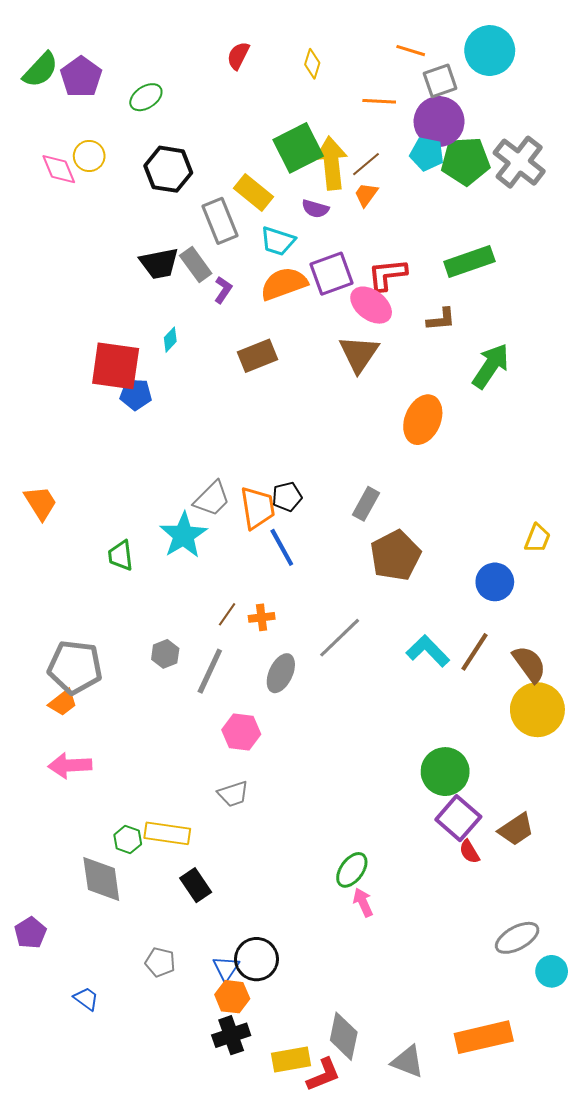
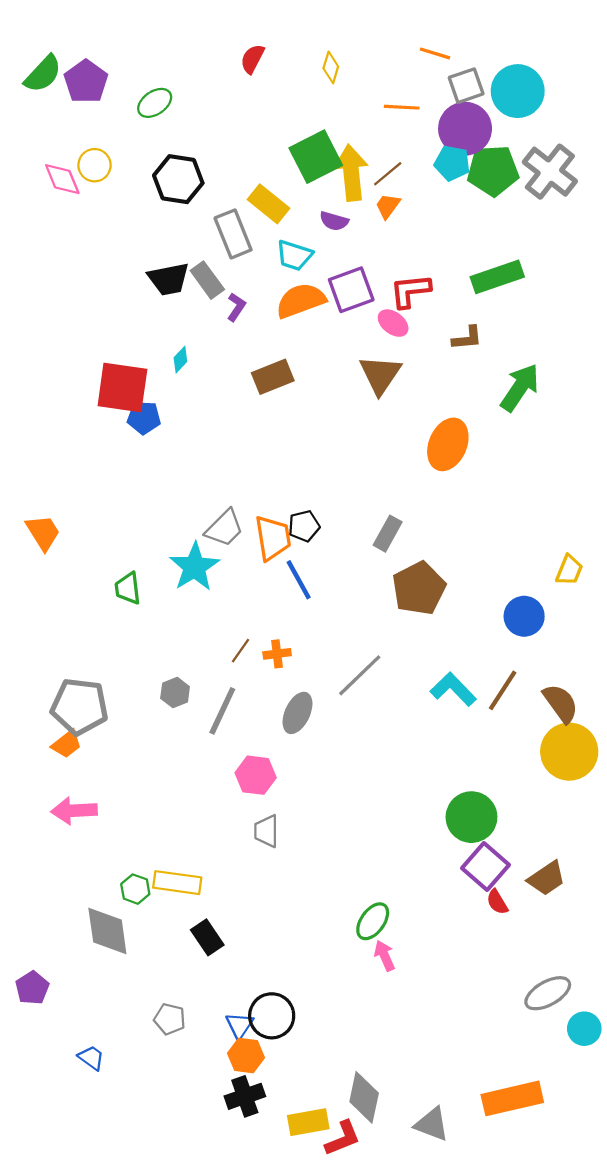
cyan circle: (490, 51) -> (518, 91), moved
pink ellipse: (371, 305) -> (393, 323), size x0.7
gray trapezoid: (233, 794) -> (266, 831), moved, turned 108

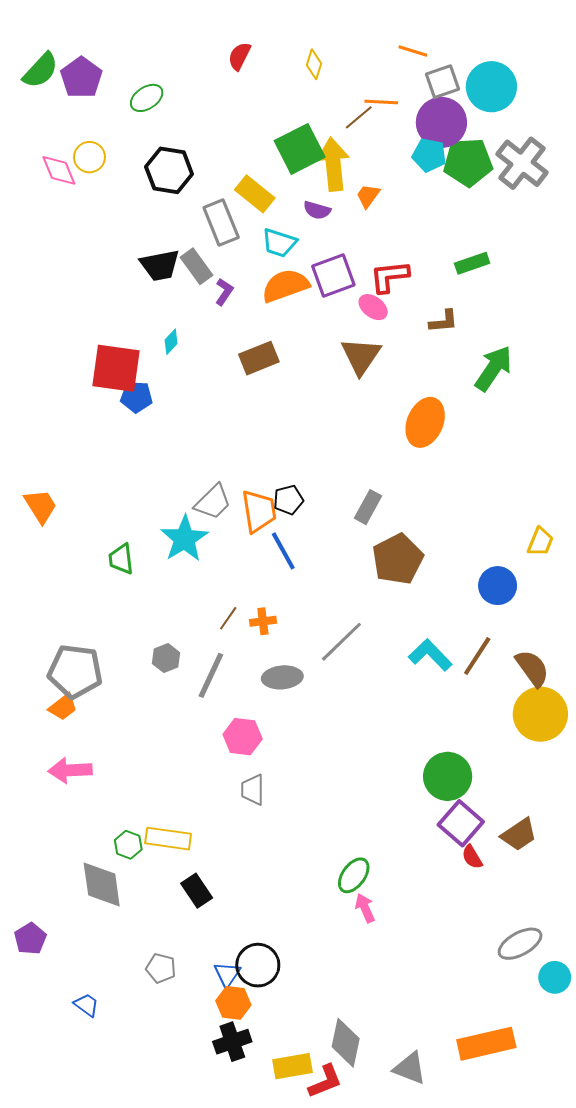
brown line: (388, 174) -> (359, 117), moved
green rectangle: (497, 277) -> (472, 263), size x0.7
gray ellipse: (297, 713) -> (282, 677), turned 60

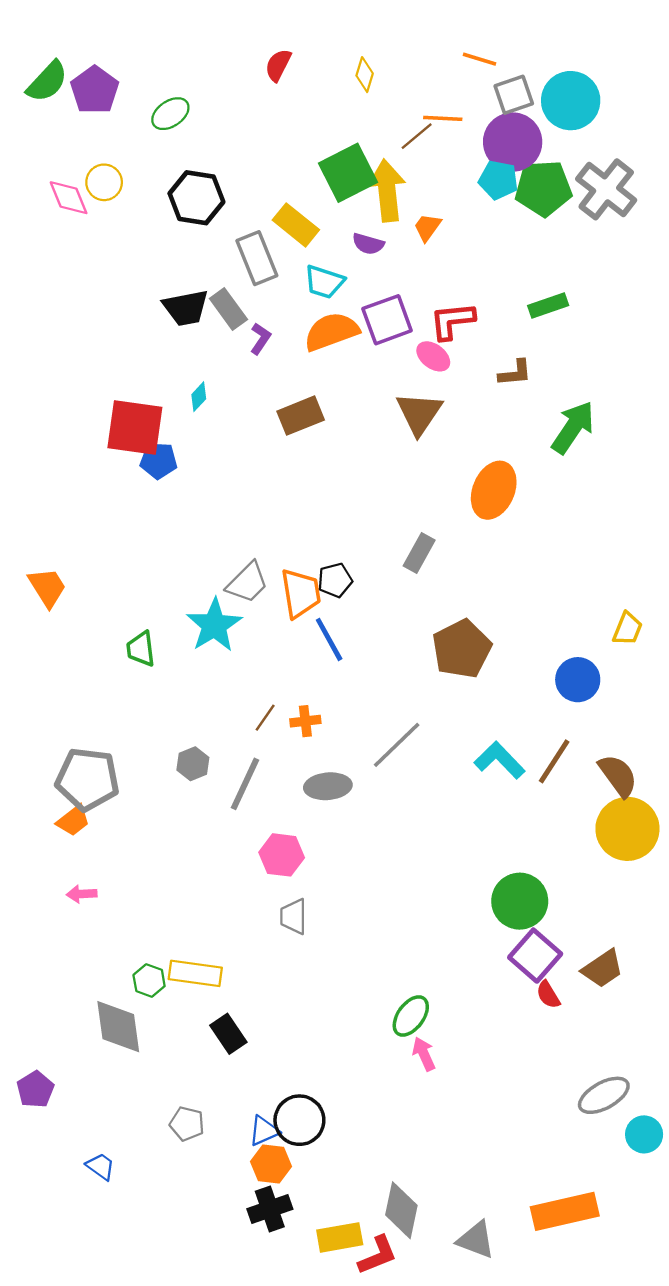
gray rectangle: (368, 507) -> (419, 553), moved
pink arrow: (70, 770) -> (82, 894), size x0.6
blue triangle: (227, 974) -> (264, 1131), turned 32

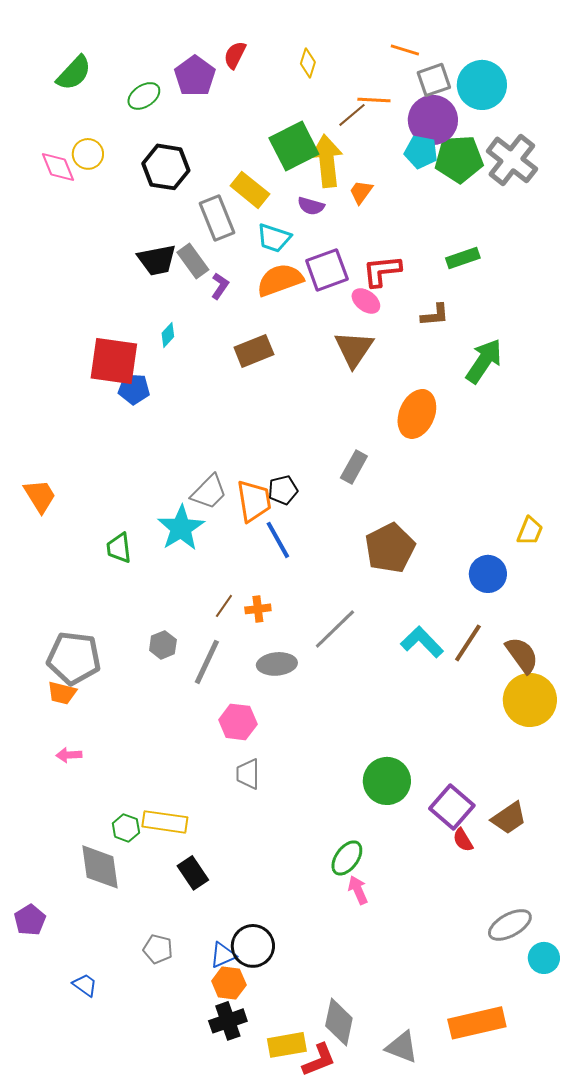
green semicircle: (47, 82) -> (74, 73), moved
purple pentagon: (95, 90) -> (195, 76), moved
orange trapezoid: (73, 821) -> (62, 693), turned 52
green circle: (520, 901) -> (387, 781), moved

